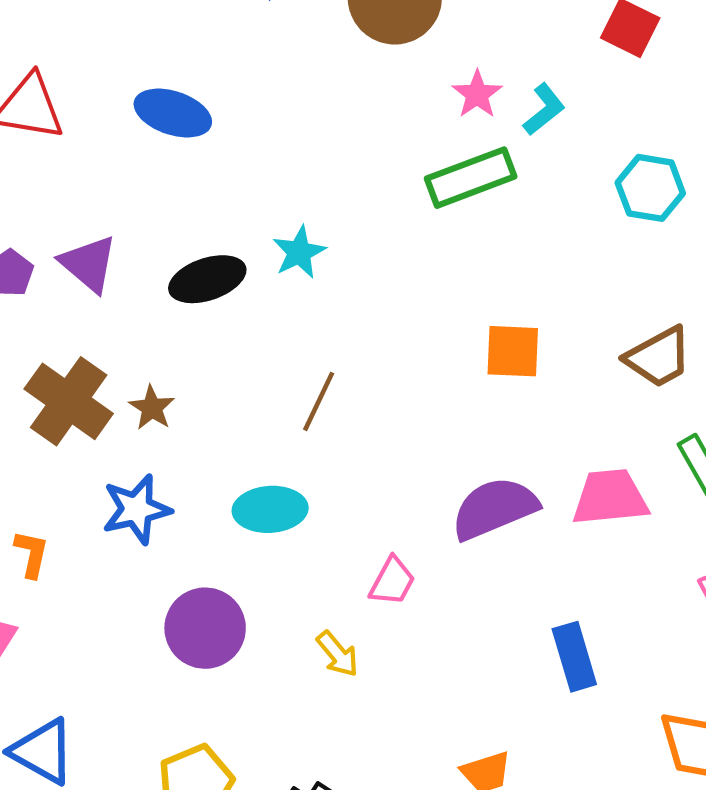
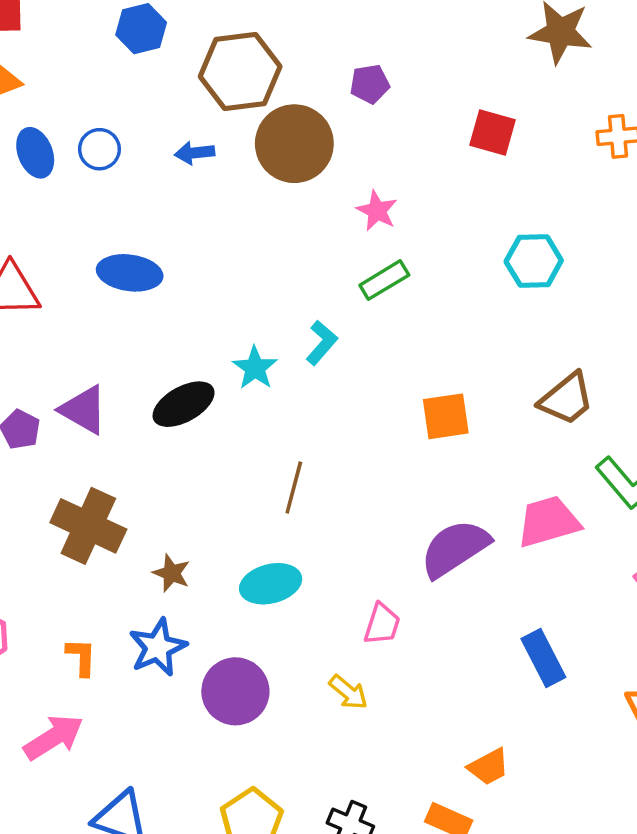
cyan L-shape: (544, 109) -> (322, 343), moved
green rectangle: (471, 178) -> (384, 280), size x0.7
brown star: (152, 408) -> (172, 573), moved
blue star: (136, 509) -> (158, 647), moved

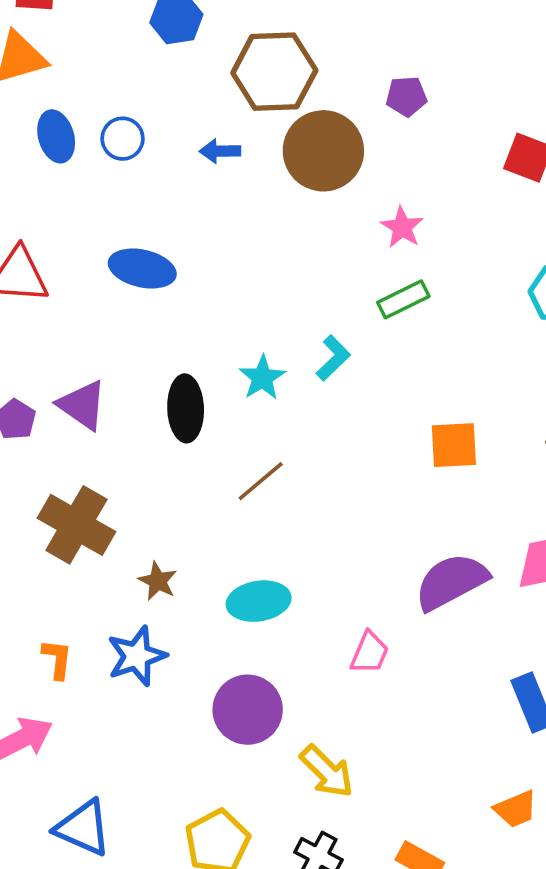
black ellipse: (184, 404) -> (186, 408), turned -68
brown line: (294, 488) -> (261, 481), moved, turned 30
purple circle: (235, 691) -> (248, 710), moved
yellow arrow: (348, 692) -> (327, 771), moved, size x1.4
orange trapezoid: (489, 767) -> (516, 809), moved

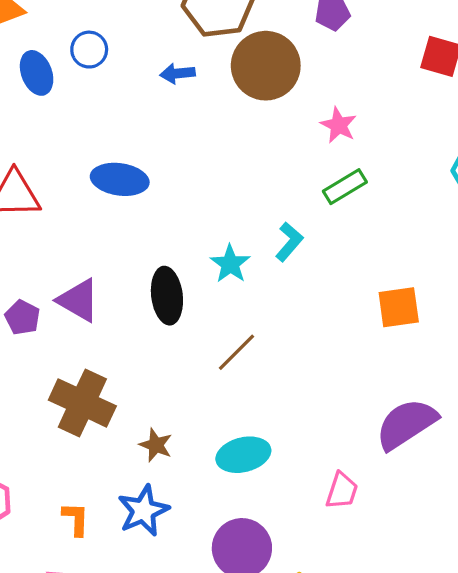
blue circle: (123, 139) -> (89, 50), moved

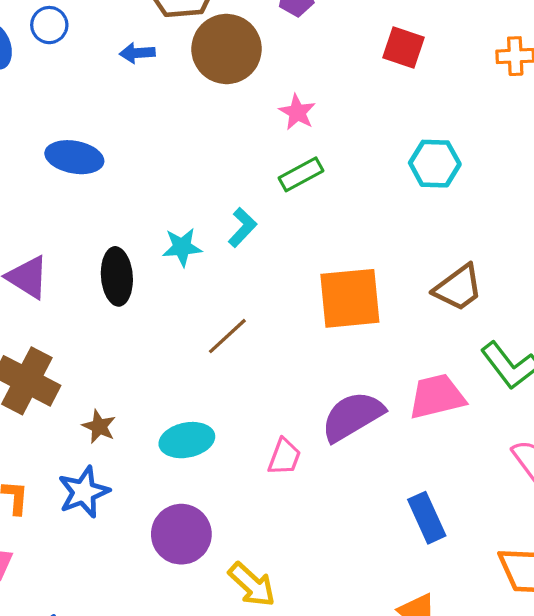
cyan star: (230, 264) -> (182, 247), turned 30
orange square: (399, 307) -> (350, 298), size x1.5
brown line: (236, 352) -> (227, 336), moved
pink trapezoid: (342, 491) -> (284, 457), moved

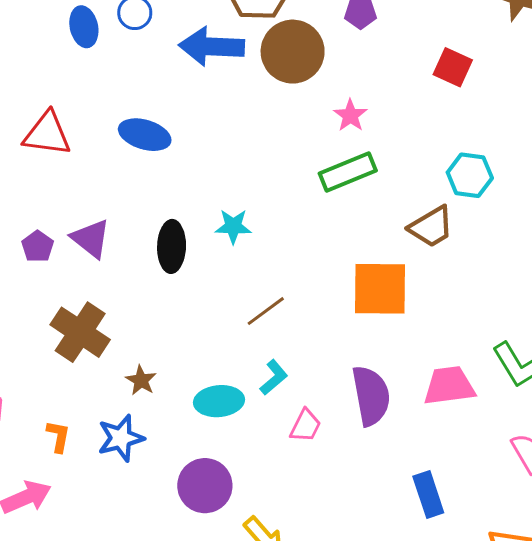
blue arrow: (137, 53) -> (212, 47), size x2.0
green rectangle: (301, 174) -> (348, 172), size x1.4
cyan L-shape: (242, 227) -> (274, 377), moved
brown trapezoid: (458, 288) -> (431, 227), moved
purple semicircle: (353, 416) -> (371, 396), turned 104

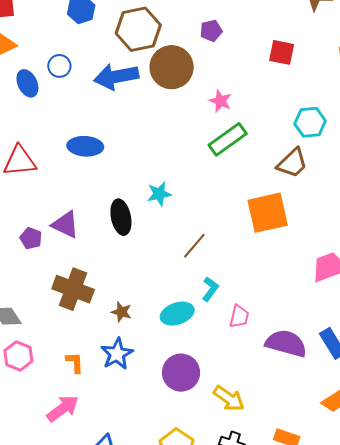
purple semicircle: (371, 396) -> (286, 343), moved, turned -51

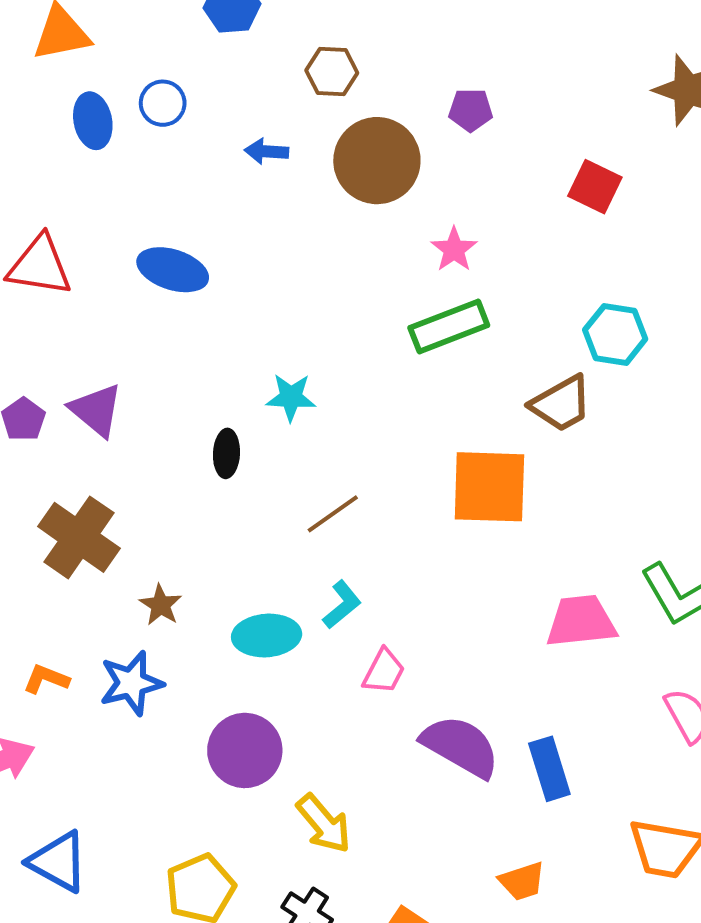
brown hexagon: (138, 29) -> (332, 72), size x0.6
blue arrow: (116, 77) -> (266, 151), size x0.5
black ellipse: (121, 217) -> (226, 453), moved, size x0.7
orange L-shape: (75, 363) -> (46, 679), turned -80

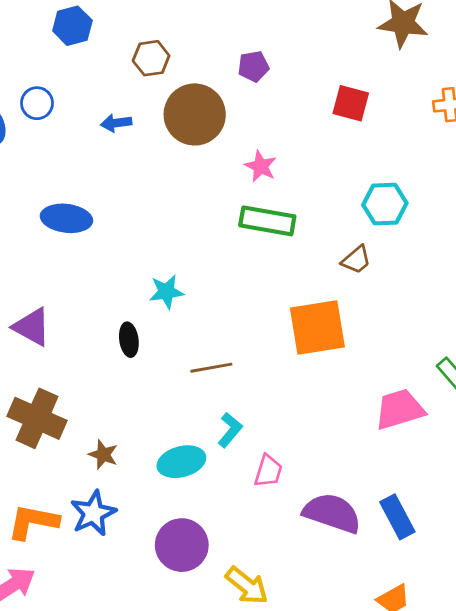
green rectangle: (449, 327) -> (267, 221), turned 42
brown trapezoid: (561, 404) -> (356, 260), size x0.7
brown line: (333, 514) -> (211, 368), turned 36
orange L-shape: (46, 679) -> (33, 522), size x1.6

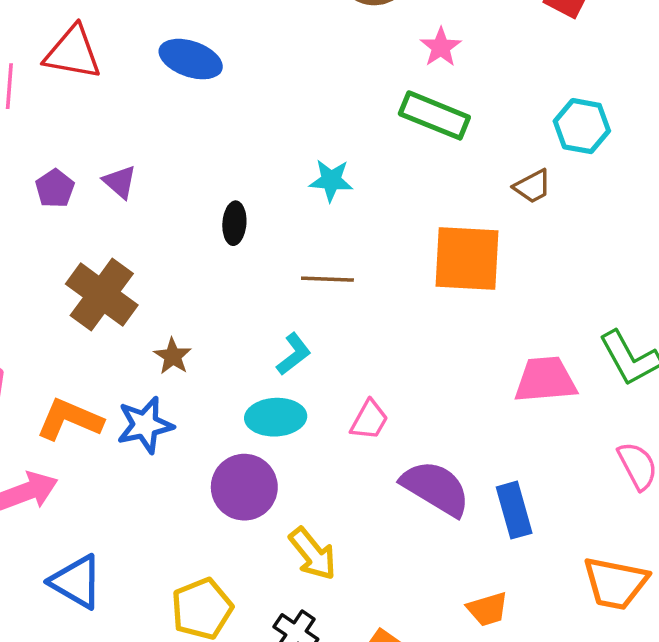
cyan star: (166, 292) -> (331, 180), moved
purple triangle: (32, 327) -> (120, 182), size x0.7
cyan L-shape: (230, 430) -> (294, 354), moved
cyan ellipse: (181, 462) -> (276, 417), moved

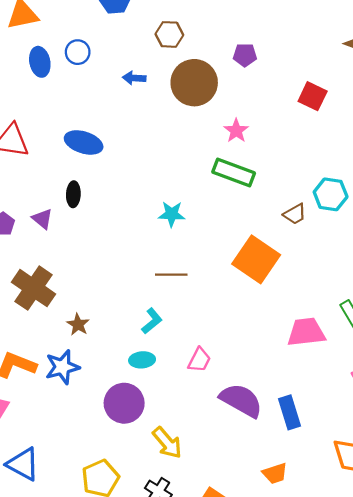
cyan hexagon: (582, 126) -> (331, 194), moved
black ellipse: (234, 223) -> (73, 194), moved
orange square: (467, 258) -> (256, 259), turned 33
cyan ellipse: (276, 417) -> (142, 360), size x0.7

